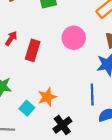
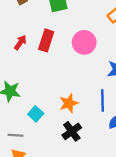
red rectangle: (33, 50) -> (46, 40), moved
orange star: (47, 97) -> (69, 103), moved

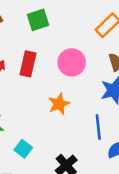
orange star: (69, 103) -> (59, 104), moved

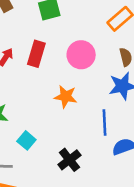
orange star: (59, 104) -> (66, 97), turned 30

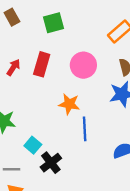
blue line: (105, 122) -> (85, 129), moved
black cross: (69, 160) -> (51, 163), moved

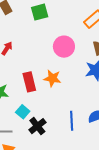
red rectangle: (42, 64) -> (29, 82), moved, turned -30
blue line: (85, 129) -> (72, 121), moved

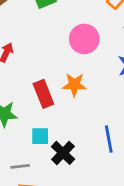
cyan square: (23, 112) -> (40, 136), turned -32

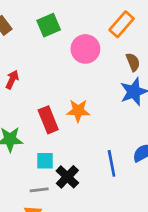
pink circle: (84, 39) -> (85, 49), moved
gray line: (20, 166) -> (39, 190), moved

